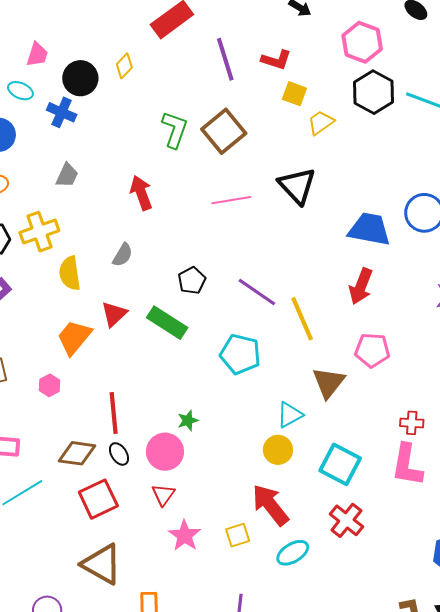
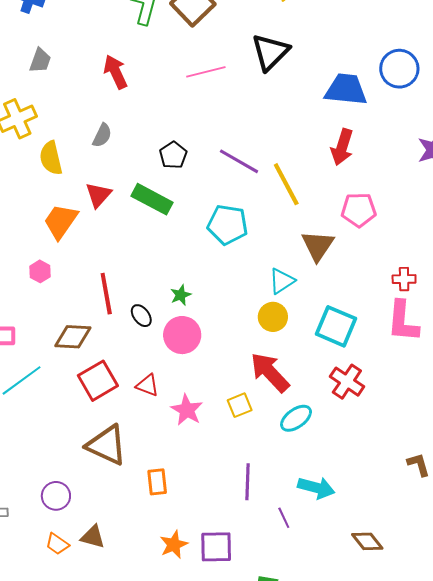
black triangle: (297, 186) -> (270, 52), turned 33
pink circle: (165, 452) -> (182, 335), moved
black ellipse: (119, 454) -> (141, 316), moved
red triangle: (163, 495) -> (147, 385), moved, turned -40

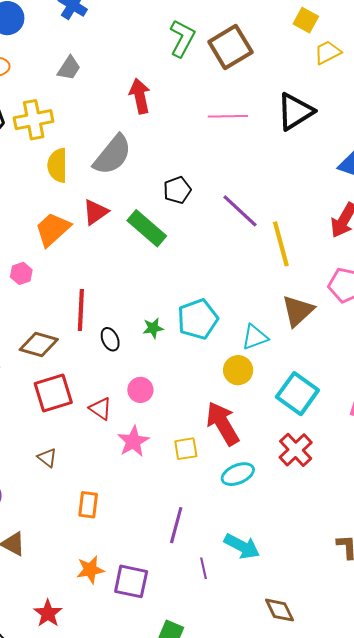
gray semicircle: (102, 135) -> (112, 155), size x1.8
cyan pentagon: (228, 225) -> (198, 319), moved, turned 30
pink circle: (182, 335) -> (140, 390), moved, size x0.7
brown triangle: (107, 445) -> (47, 458), size x0.5

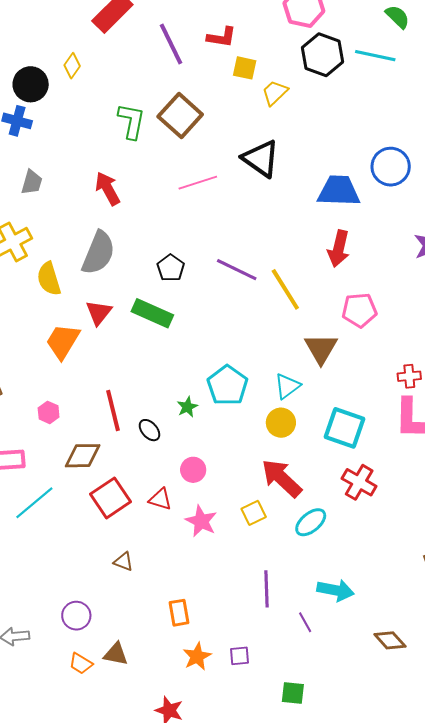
black triangle: (295, 112) -> (261, 159), turned -36
pink hexagon: (21, 273) -> (49, 412), moved
orange rectangle: (88, 505) -> (179, 613), moved
purple square: (131, 581) -> (239, 656), size x0.6

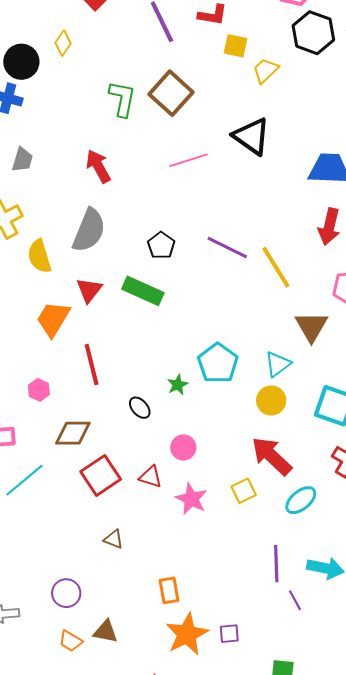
red line: (113, 410) -> (92, 365), moved
purple line: (266, 589) -> (276, 564), moved
orange star: (197, 656) -> (187, 634), size x1.5

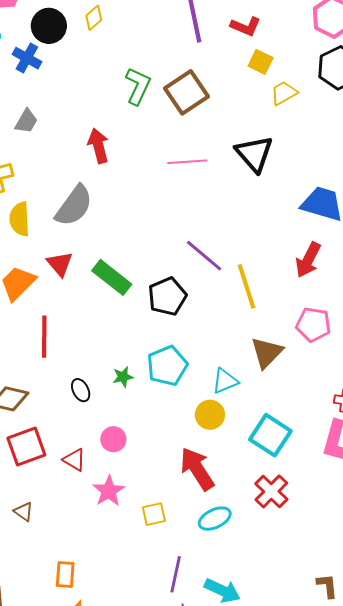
black pentagon: (161, 245) -> (167, 296), moved, size x1.4
red triangle: (89, 290) -> (60, 264), turned -32
yellow square: (244, 491) -> (154, 514), moved

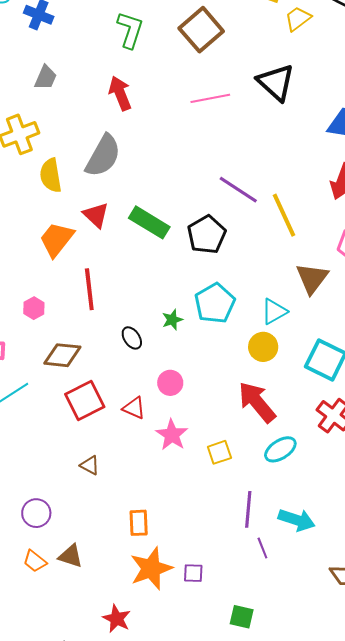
green L-shape: (138, 86) -> (130, 30), moved

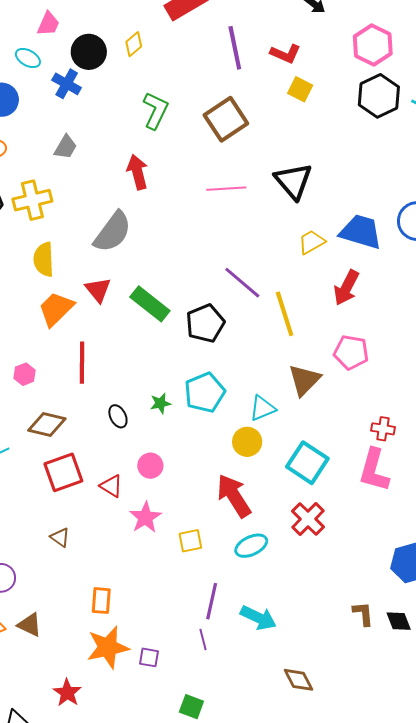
yellow trapezoid: (298, 19) -> (312, 242), moved
yellow semicircle: (51, 175) -> (44, 259), moved
purple line: (262, 548) -> (203, 639), moved

